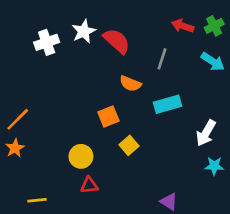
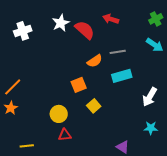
red arrow: (183, 26) -> (111, 19), moved
white cross: (47, 42) -> (23, 31), moved
gray line: (162, 59) -> (118, 52), moved, turned 63
orange semicircle: (130, 84) -> (95, 61), turned -56
cyan star: (214, 166) -> (151, 128), moved

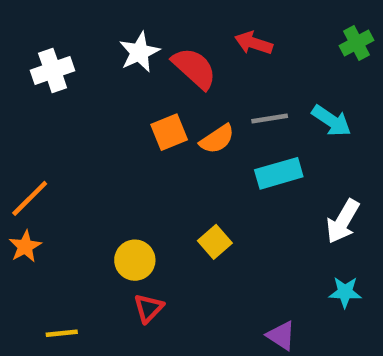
cyan arrow: (155, 45) -> (331, 121), moved
orange square: (79, 85) -> (169, 132), moved
red triangle: (65, 135) -> (149, 308), turned -40

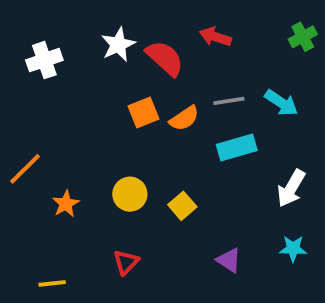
orange star: (25, 246) -> (66, 204), moved
yellow circle: (135, 260) -> (130, 194), moved
purple triangle: (281, 336) -> (229, 260), moved

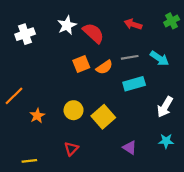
red arrow: (215, 37) -> (133, 24), moved
yellow square: (182, 206) -> (103, 117), size x1.5

